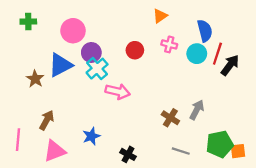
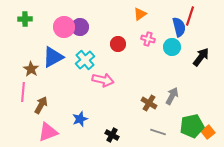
purple circle: (91, 52) -> (80, 27), moved
red line: (217, 54) -> (190, 16), moved
pink line: (18, 140) -> (23, 92), moved
orange square: (238, 151) -> (208, 132), turned -32

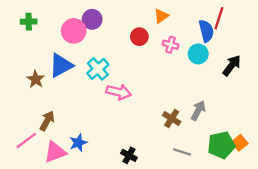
purple circle: (80, 27) -> (92, 19), moved
red circle: (118, 44) -> (139, 37), moved
pink line: (23, 92) -> (26, 140), moved, turned 48
blue star: (80, 119) -> (78, 143), moved
orange square: (208, 132) -> (240, 143), moved

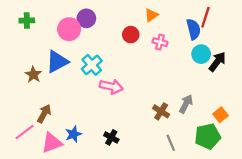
cyan circle: (198, 54) -> (201, 54), moved
orange square: (240, 143) -> (221, 115), moved
gray line: (182, 152) -> (171, 143), turned 49
black cross: (129, 155) -> (111, 137), moved

